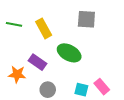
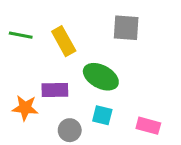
purple rectangle: (37, 62) -> (55, 90), turned -36
pink rectangle: (102, 87) -> (148, 126), turned -35
cyan square: (81, 90) -> (102, 115), moved

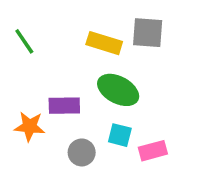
green line: (21, 35) -> (24, 41), turned 45
yellow rectangle: (64, 41) -> (104, 43), moved, turned -44
pink rectangle: (148, 126) -> (153, 151), moved, turned -30

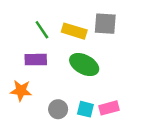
green line: (24, 41) -> (42, 30), moved
purple rectangle: (64, 106) -> (36, 60), moved
cyan square: (120, 135) -> (85, 109), moved

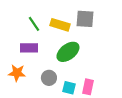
green ellipse: (84, 65) -> (68, 52), turned -65
pink rectangle: (109, 108) -> (88, 87), turned -63
gray circle: (58, 109) -> (49, 78), moved

